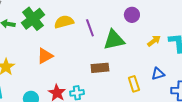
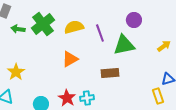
purple circle: (132, 15) -> (134, 20), moved
orange triangle: (45, 56) -> (70, 59), moved
yellow rectangle: (134, 84) -> (158, 96), moved

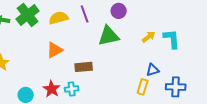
purple line: (100, 33) -> (85, 14), moved
brown rectangle: (110, 73) -> (84, 67), moved
yellow rectangle: (158, 96) -> (143, 87), turned 35

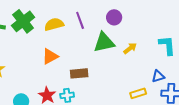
yellow arrow: (149, 37) -> (130, 48), moved
blue triangle: (153, 70) -> (158, 76), moved
yellow rectangle: (143, 87) -> (138, 93), turned 56

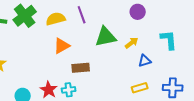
purple circle: (114, 17) -> (138, 12), moved
orange triangle: (50, 56) -> (62, 46), moved
blue triangle: (158, 76) -> (145, 61), moved

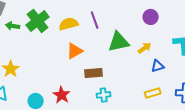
cyan cross: (69, 90) -> (104, 95), moved

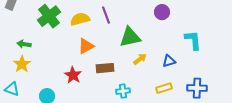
green arrow: (13, 26) -> (24, 44), moved
yellow arrow: (145, 48) -> (140, 59), moved
red star: (62, 95) -> (73, 75), moved
cyan cross: (104, 95) -> (123, 91), moved

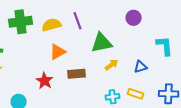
green cross: (49, 16) -> (21, 22), turned 30
yellow rectangle: (164, 88) -> (136, 94), turned 35
cyan cross: (123, 91) -> (113, 97), moved

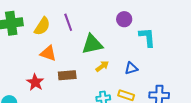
yellow semicircle: (52, 25) -> (42, 26), turned 138
cyan L-shape: (165, 46) -> (147, 37), moved
orange triangle: (58, 52) -> (48, 53), turned 48

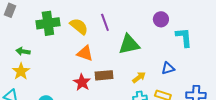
yellow semicircle: (42, 26) -> (79, 26), turned -84
yellow arrow: (102, 66) -> (139, 77), moved
red star: (35, 82) -> (82, 82), moved

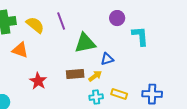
orange triangle: (85, 53) -> (20, 50), moved
blue triangle: (168, 68) -> (107, 59), moved
brown rectangle: (104, 75) -> (75, 74), moved

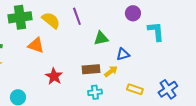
green triangle: (85, 43) -> (101, 38), size x0.7
blue cross: (152, 94) -> (168, 89), turned -36
cyan cross: (96, 97) -> (95, 92), moved

